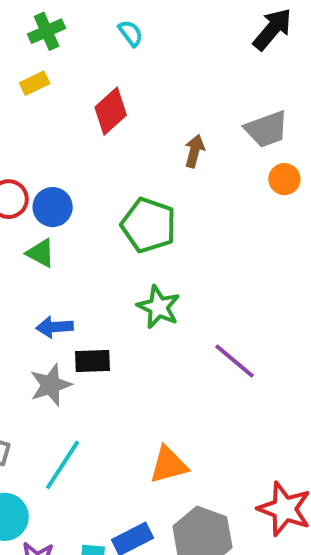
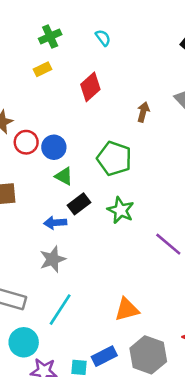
green triangle: (41, 253) -> (64, 176), moved
black rectangle: (93, 361) -> (79, 204), moved, turned -35

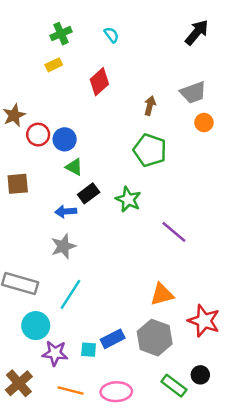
green pentagon: (114, 159) -> (150, 150), moved
orange triangle: (127, 310) -> (162, 294), moved

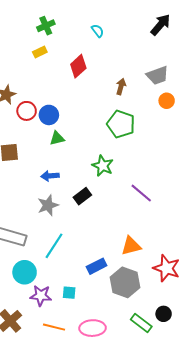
cyan semicircle: (111, 35) -> (98, 31), moved
green triangle: (74, 167) -> (57, 138), turned -42
black rectangle: (89, 193) -> (82, 196), moved
blue rectangle: (113, 339) -> (97, 266), moved

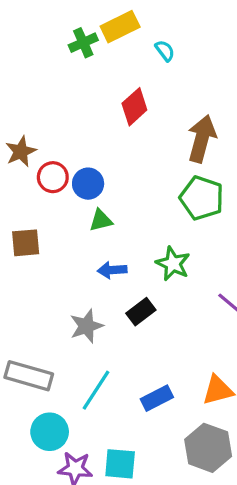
yellow rectangle: (40, 52) -> (120, 27), moved, size x1.6
brown arrow: (121, 87) -> (202, 139), size x1.8
blue arrow: (50, 176) -> (112, 270), moved
blue rectangle: (97, 266) -> (157, 398), moved
cyan square: (69, 293) -> (120, 464), size x1.5

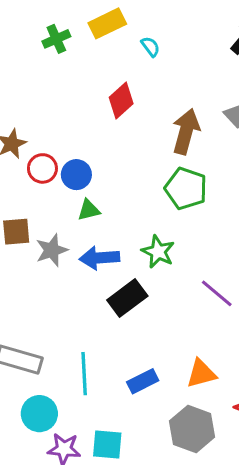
green cross: (83, 43) -> (56, 39), moved
blue arrow: (112, 270) -> (100, 258), size x1.4
black rectangle: (141, 312) -> (127, 298), size x1.4
gray star: (86, 326) -> (52, 250), moved
cyan line: (96, 390) -> (84, 374), turned -36

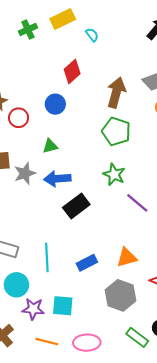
blue circle: (76, 175) -> (55, 104), moved
green star: (158, 252) -> (114, 174), moved

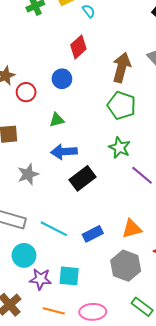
cyan semicircle: (92, 35) -> (89, 11), moved
gray star: (25, 173) -> (28, 174), moved
cyan line: (47, 257) -> (54, 229), turned -60

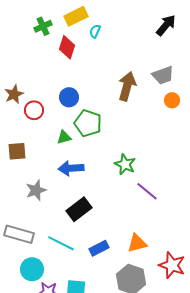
cyan semicircle: (89, 11) -> (95, 31), turned -120
red diamond: (78, 47) -> (67, 47), moved, turned -30
green pentagon: (122, 105) -> (88, 123), moved
black rectangle: (83, 178) -> (79, 209), moved

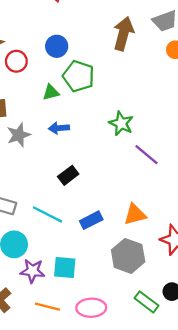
blue arrow: (71, 168) -> (59, 128), size x0.7
gray star: (36, 190) -> (19, 135), moved
black rectangle: (79, 209) -> (68, 175), size x0.7

